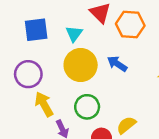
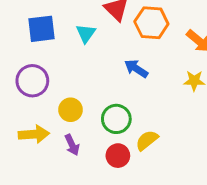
yellow circle: (81, 65) -> (71, 110), moved, size x0.6
yellow arrow: (44, 104) -> (34, 134), moved, turned 115
green circle: (87, 107) -> (116, 119), moved

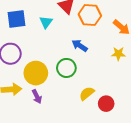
yellow circle: (71, 110) -> (36, 73), size x1.5
green circle: (116, 119) -> (66, 68), moved
red circle: (118, 156) -> (106, 104), moved

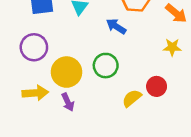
blue arrow: (80, 46) -> (116, 26), moved
red circle: (106, 104) -> (157, 86), moved

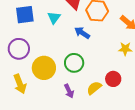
yellow arrow: (35, 93) -> (20, 84), turned 72
purple arrow: (68, 102) -> (69, 91), moved

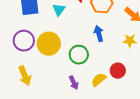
blue arrow: (82, 33) -> (99, 34), moved, turned 42
yellow circle: (44, 68) -> (49, 44), moved

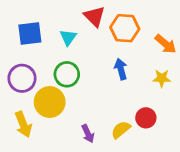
yellow circle: (49, 44) -> (50, 102), moved
green circle: (79, 55) -> (67, 74), moved

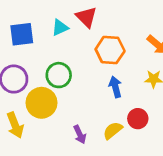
orange hexagon: (125, 28) -> (110, 50), moved
cyan triangle: (68, 37) -> (60, 28), moved, turned 30
blue arrow: (121, 69) -> (115, 87), moved

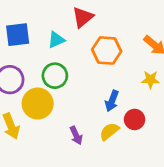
red triangle: (86, 17) -> (83, 17), turned 35
cyan triangle: (60, 28) -> (56, 40), moved
blue arrow: (115, 87) -> (112, 101), moved, turned -144

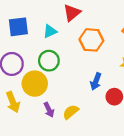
yellow semicircle: (109, 131) -> (71, 112), moved
purple arrow: (76, 135) -> (49, 110), moved

